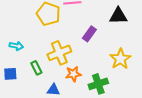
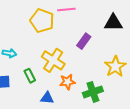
yellow cross: (59, 53) -> (53, 60), turned -35

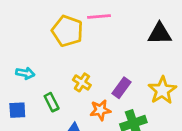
purple rectangle: (84, 41) -> (121, 88), moved
yellow cross: (53, 60) -> (82, 82), size x0.6

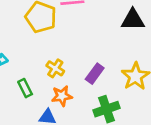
orange star: (100, 110) -> (62, 96), moved

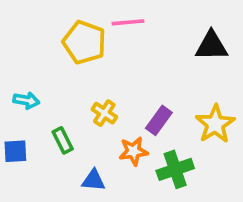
orange star: (62, 96) -> (133, 151), moved

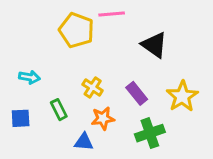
black triangle: (211, 46) -> (154, 45), moved, turned 36
purple rectangle: (159, 120) -> (137, 93), turned -75
orange star: (133, 151) -> (103, 118), moved

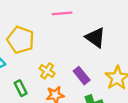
yellow pentagon: (76, 30) -> (21, 40), moved

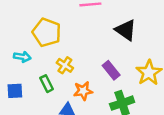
yellow cross: (47, 71) -> (65, 65), moved

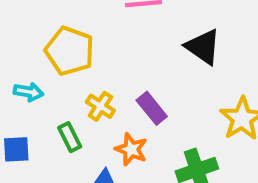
purple rectangle: (111, 70) -> (152, 108), moved
orange star: (83, 91) -> (131, 149), turned 30

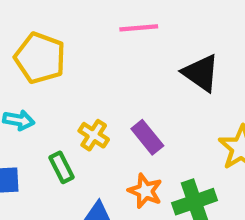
yellow pentagon: (70, 51) -> (40, 58), moved
orange star: (131, 149) -> (145, 191), moved

